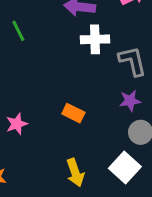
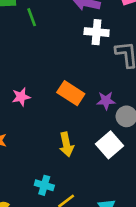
purple star: (130, 101) -> (106, 101), moved
orange rectangle: (73, 113) -> (71, 93), size x1.4

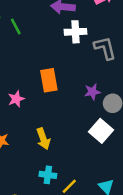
orange rectangle: (71, 93) -> (49, 80), moved, turned 55
yellow arrow: (66, 144) -> (43, 139), moved

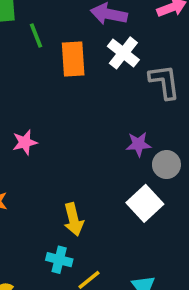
white cross: (75, 32) -> (123, 53), turned 35
orange rectangle: (49, 80) -> (73, 59), moved
yellow arrow: (43, 139) -> (74, 219), moved

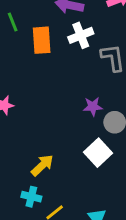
white cross: (123, 53) -> (81, 35), turned 30
yellow arrow: (74, 219) -> (42, 165), turned -120

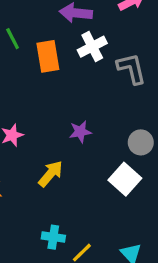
purple star: (93, 106) -> (80, 132), moved
yellow arrow: (42, 165) -> (51, 174), moved

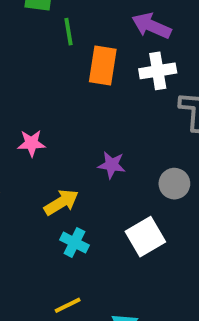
gray circle: (141, 142) -> (174, 184), moved
cyan cross: (53, 237) -> (74, 242), moved

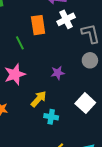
green line: (69, 32) -> (20, 43), moved
pink star: (31, 143) -> (15, 74), size x1.5
gray circle: (174, 184) -> (90, 60), moved

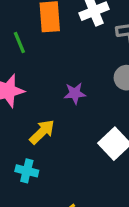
cyan cross: (51, 117) -> (27, 171), moved

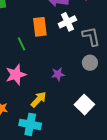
cyan cross: (27, 171) -> (30, 124), size x1.5

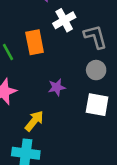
orange rectangle: (40, 27) -> (35, 42), moved
white square: (84, 105) -> (97, 105), moved, turned -30

